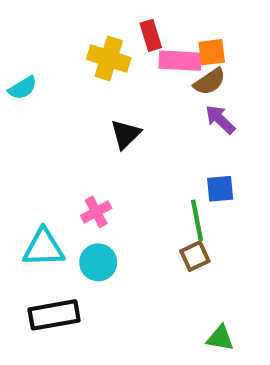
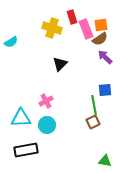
pink rectangle: (180, 61) -> (86, 29), turned 66

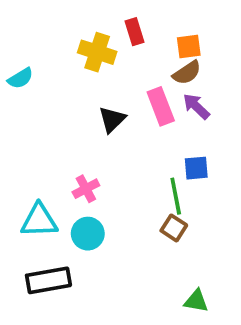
pink rectangle: (86, 29) -> (161, 106), moved
brown square: (93, 122) -> (174, 228), turned -32

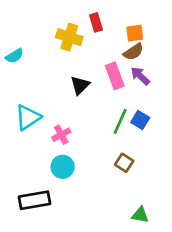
blue square: (196, 168) -> (140, 120), turned 36
green line: (176, 196) -> (120, 121), moved, turned 35
cyan triangle: (39, 220) -> (28, 117), moved, turned -32

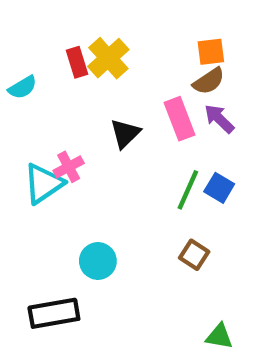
red rectangle: (96, 22) -> (77, 62), moved
yellow cross: (69, 37) -> (108, 58), turned 30
pink cross: (61, 135) -> (69, 167), moved

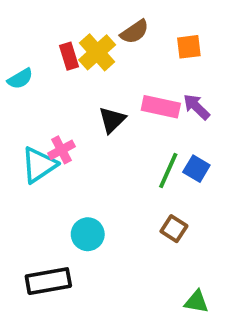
brown semicircle: (209, 81) -> (135, 32), moved
pink rectangle: (179, 119) -> (161, 107), turned -57

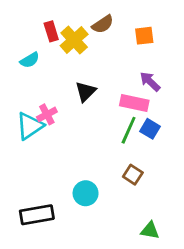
red rectangle: (69, 56) -> (51, 31), moved
cyan semicircle: (20, 79) -> (30, 60), moved
pink rectangle: (161, 107) -> (134, 103), moved
cyan circle: (88, 234) -> (86, 193), moved

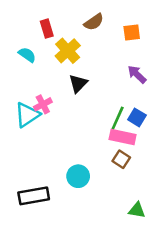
yellow cross: (74, 40) -> (68, 51), moved
cyan semicircle: (30, 60) -> (27, 55), turned -114
pink rectangle: (134, 103) -> (123, 137), moved

